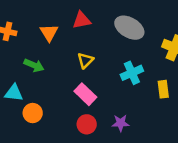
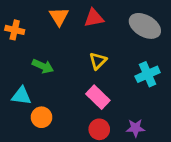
orange triangle: (49, 33) -> (59, 17), moved

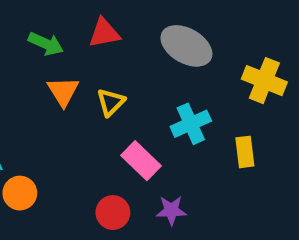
orange triangle: (59, 17) -> (63, 91), moved
green arrow: (43, 66) -> (46, 44), moved
pink rectangle: (98, 97) -> (141, 161), moved

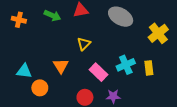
yellow cross: (264, 81) -> (158, 33), turned 30
orange triangle: (63, 91) -> (61, 66), moved
cyan cross: (191, 124) -> (126, 65), moved

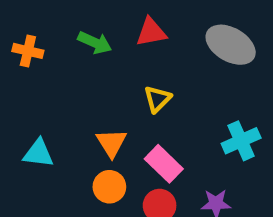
pink rectangle: (99, 72) -> (164, 164), moved
orange circle: (40, 88) -> (109, 187), moved

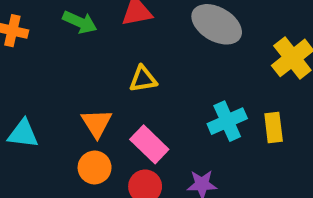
yellow triangle: (157, 99) -> (143, 79), turned 36

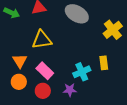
yellow triangle: (143, 79) -> (42, 40), size x1.5
cyan cross: (227, 121) -> (82, 72), moved

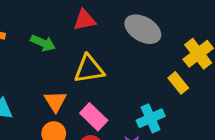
green arrow: (12, 13) -> (43, 43), moved
yellow rectangle: (104, 63) -> (178, 83), moved, turned -32

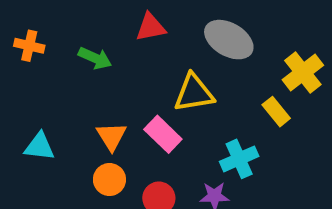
yellow triangle: (89, 69) -> (194, 93), moved
pink rectangle: (94, 117) -> (163, 134), moved

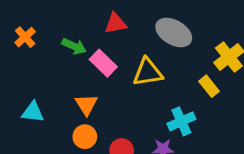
orange cross: (29, 46) -> (25, 37), turned 35
pink rectangle: (163, 134) -> (103, 63), moved

